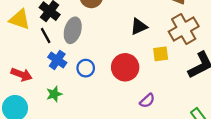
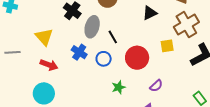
yellow triangle: (20, 19) -> (44, 37), moved, turned 30
black triangle: (139, 27) -> (150, 13), moved
black line: (46, 35) -> (113, 37), moved
green star: (54, 94) -> (119, 87), moved

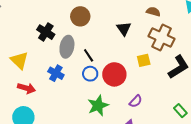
black triangle: (150, 13) -> (124, 29), turned -35
brown cross: (186, 25) -> (162, 37), turned -30
blue circle: (104, 59) -> (90, 74), moved
green star: (119, 87) -> (98, 106), size x1.5

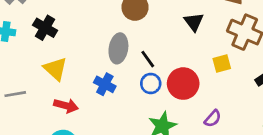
black cross: (46, 32) -> (45, 28), moved

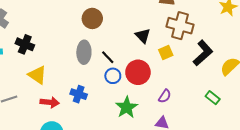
black triangle: (194, 22) -> (143, 36), moved
blue cross: (105, 84) -> (79, 94), moved

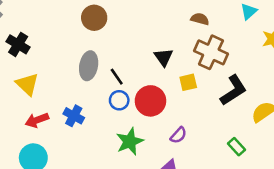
brown circle: (92, 18) -> (94, 18), moved
red arrow: (50, 102) -> (37, 120), turned 144

